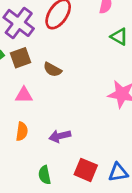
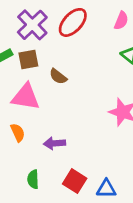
pink triangle: (24, 95) -> (26, 97), size x1.6
orange semicircle: (22, 131) -> (18, 133), turned -42

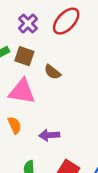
purple cross: (32, 25) -> (28, 23), size x0.7
brown square: (28, 59) -> (24, 56), turned 30

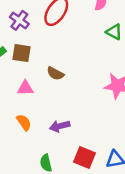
brown semicircle: (52, 72) -> (55, 73), moved
pink triangle: (22, 91) -> (25, 88), size x0.6

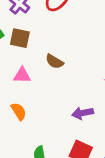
purple arrow: (60, 126) -> (83, 113), moved

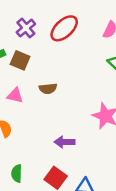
brown semicircle: (54, 61) -> (48, 89), turned -48

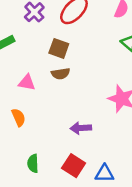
brown square: (20, 60) -> (59, 48), moved

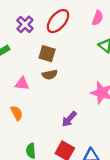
purple arrow: (81, 128) -> (69, 119), turned -42

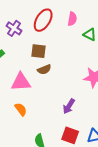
pink semicircle: (98, 18) -> (72, 19), moved
pink triangle: (22, 84) -> (21, 82), size x1.5

